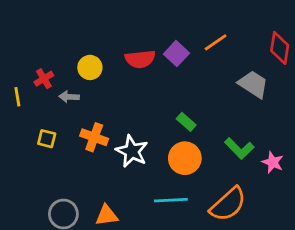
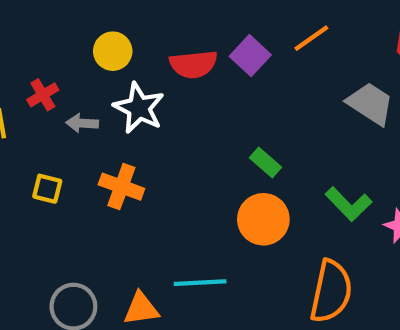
yellow circle: (90, 67) -> (113, 51), moved
white star: (132, 151) -> (139, 108), moved
cyan line: (171, 200) -> (200, 283), moved
orange semicircle: (228, 204) -> (331, 291), turned -36

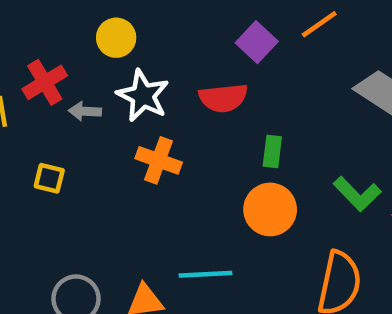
red semicircle: (193, 64) -> (223, 98), moved
red cross: (43, 95) -> (45, 82), size x1.4
green rectangle: (266, 163) -> (272, 151), turned 56
orange cross: (121, 187) -> (159, 160), moved

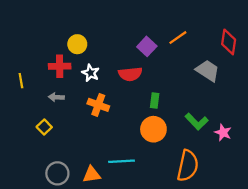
red cross: (45, 82) -> (60, 66), moved, turned 30
white star: (143, 96) -> (91, 73), size x0.7
gray arrow: (85, 111) -> (56, 97), moved
yellow square: (49, 178) -> (44, 127), moved, turned 32

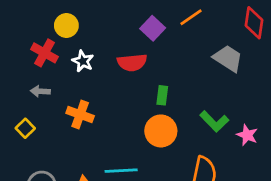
red cross: (60, 66) -> (44, 53), turned 30
orange cross: (98, 105) -> (80, 115), moved

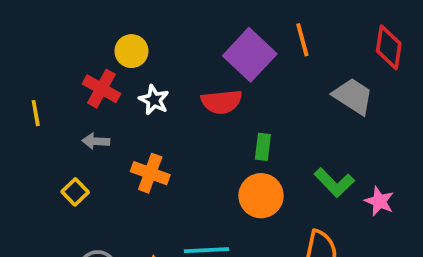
orange line: (191, 17) -> (302, 40), turned -70
purple square: (153, 28) -> (250, 55), size x1.5

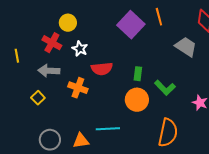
red semicircle: (222, 102) -> (102, 69), moved
gray arrow: (96, 141) -> (49, 71), size x1.5
green L-shape: (334, 183) -> (165, 88), moved

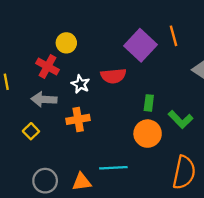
white star: (80, 49) -> (80, 84), moved
red semicircle: (102, 69) -> (113, 76), moved
orange cross: (78, 88) -> (78, 119), turned -30

